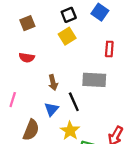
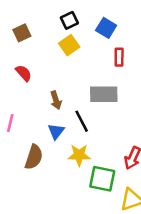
blue square: (100, 12) -> (106, 28), moved
red semicircle: (27, 58) -> (24, 73), turned -136
yellow star: (70, 131) -> (79, 155), turned -30

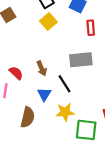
red semicircle: (24, 73) -> (16, 73), moved

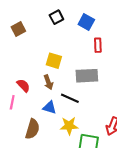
yellow square: (48, 22) -> (54, 61), moved, turned -35
black line: (65, 84) -> (70, 98), turned -36
blue triangle: (44, 94) -> (50, 107), turned -48

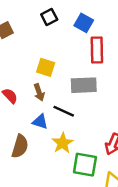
red rectangle: (98, 45) -> (97, 50), size x1.5
yellow star: (69, 126) -> (63, 143), turned -30

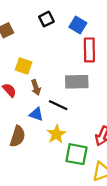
yellow square: (46, 67) -> (24, 66), moved

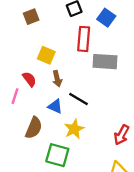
red rectangle: (89, 50) -> (84, 39), moved
gray rectangle: (77, 82) -> (105, 62), moved
green square: (76, 154) -> (57, 155), moved

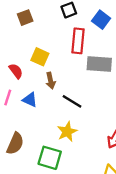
red semicircle: (29, 79) -> (16, 71), moved
blue triangle: (55, 106) -> (30, 100), moved
brown semicircle: (34, 128) -> (15, 144), moved

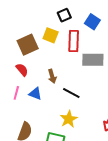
brown square: (25, 18) -> (28, 45), moved, size x1.5
yellow square: (40, 57) -> (51, 35), moved

